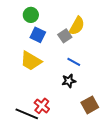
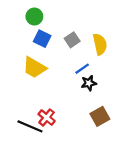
yellow semicircle: (77, 26) -> (100, 44), moved, turned -42
blue line: (74, 62) -> (82, 69), turned -64
black star: (69, 81) -> (89, 83), moved

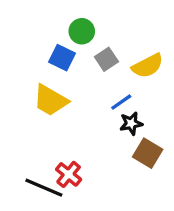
green circle: (34, 16) -> (82, 31), moved
yellow semicircle: (100, 44) -> (148, 66), turned 75
brown square: (100, 116) -> (148, 153), moved, turned -30

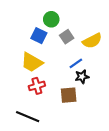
brown square: (148, 153) -> (69, 95), moved, turned -36
red cross: (69, 174) -> (37, 86), moved, turned 35

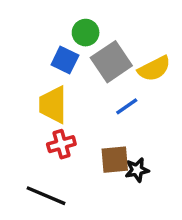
gray square: (67, 37) -> (111, 62), size x1.6
yellow trapezoid: (32, 62) -> (53, 105), turned 60
black star: (82, 77) -> (137, 170), moved

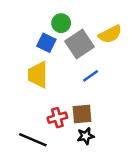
yellow semicircle: (154, 69) -> (110, 34), moved
red cross: (61, 144) -> (57, 118), moved
black star: (137, 170) -> (86, 136), moved

